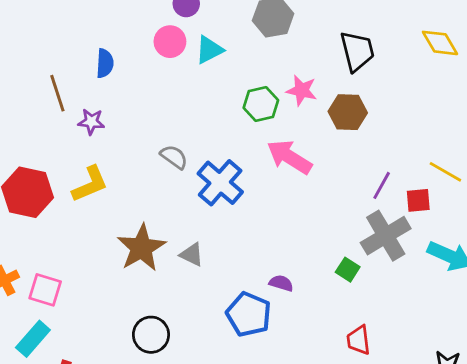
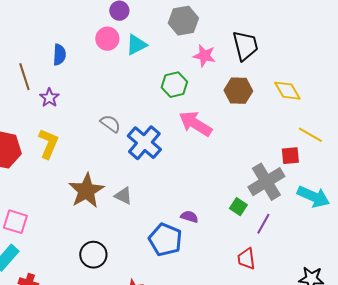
yellow diamond: (440, 43) -> (287, 91), moved
pink star: (302, 90) -> (204, 56), moved
purple star: (91, 122) -> (49, 98), turned 30
yellow L-shape: (90, 184) -> (48, 144), turned -44
purple line: (382, 185) -> (263, 224), moved

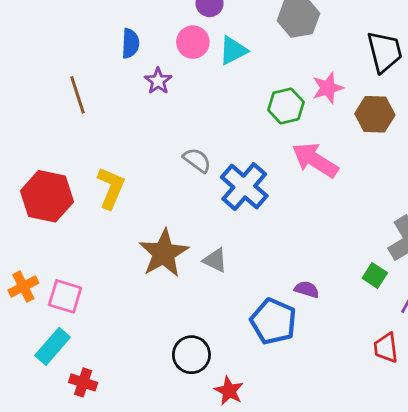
blue semicircle: (59, 55) -> (130, 43), moved
pink star: (204, 56) -> (328, 88), moved, turned -30
purple star: (49, 98) -> (158, 81), moved
black circle: (93, 255) -> (191, 355), moved

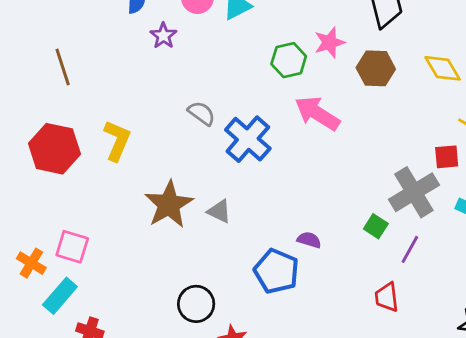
brown line: (78, 95) -> (63, 67), moved
orange cross: (23, 287) -> (31, 263), moved, turned -32

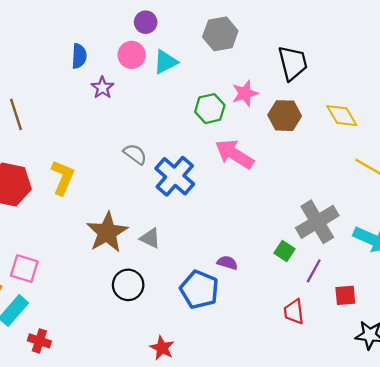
red square: (447, 157) -> (345, 295), moved
black circle: (196, 304) -> (128, 285), moved

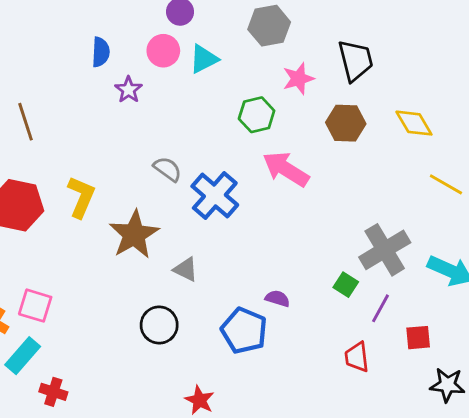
pink star: (245, 93) -> (298, 79), moved
brown star: (107, 232) -> (134, 234), moved

